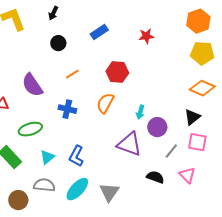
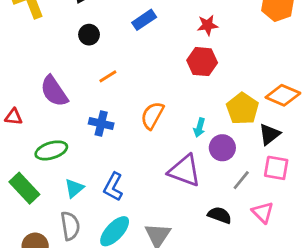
yellow pentagon: (202, 53) -> (243, 109), moved, turned 30
red hexagon: (117, 72) -> (202, 62), moved
gray semicircle: (44, 185) -> (70, 226), turned 75

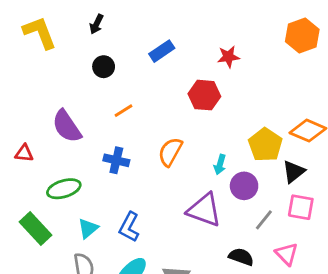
red hexagon: (202, 62) -> (204, 95), moved

